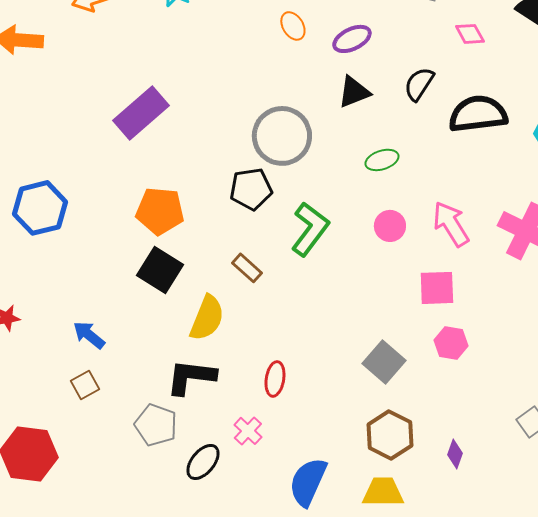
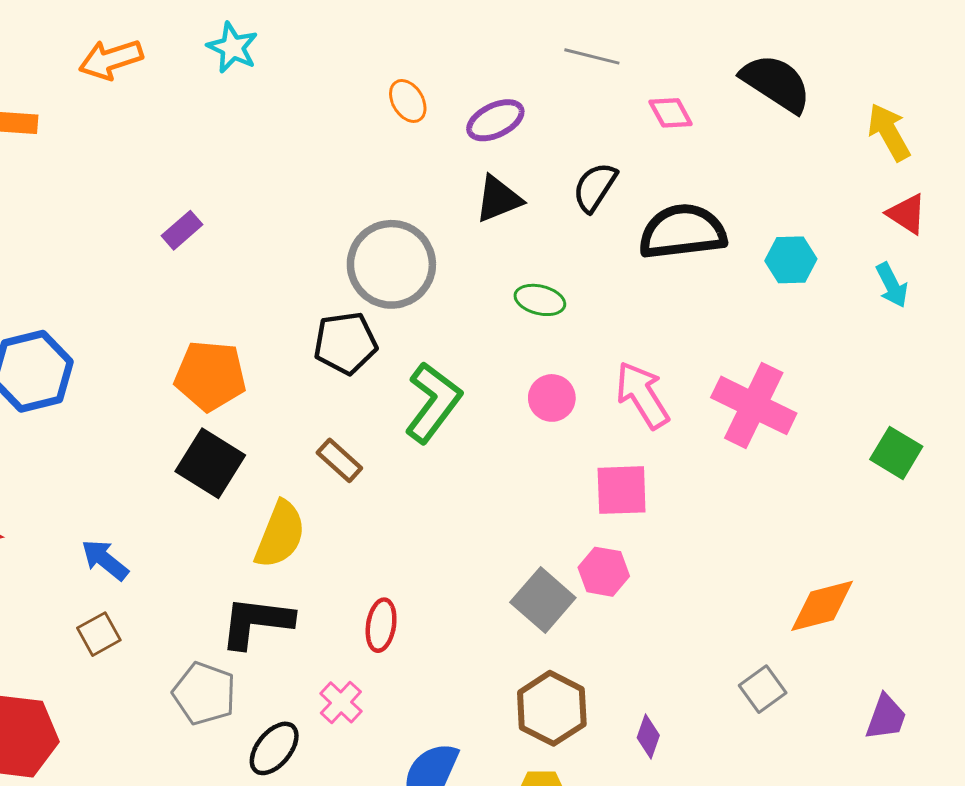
purple rectangle: (141, 113) -> (182, 230), size x0.5
green ellipse: (382, 160) -> (540, 300), turned 32
pink hexagon: (451, 343) -> (604, 572), moved

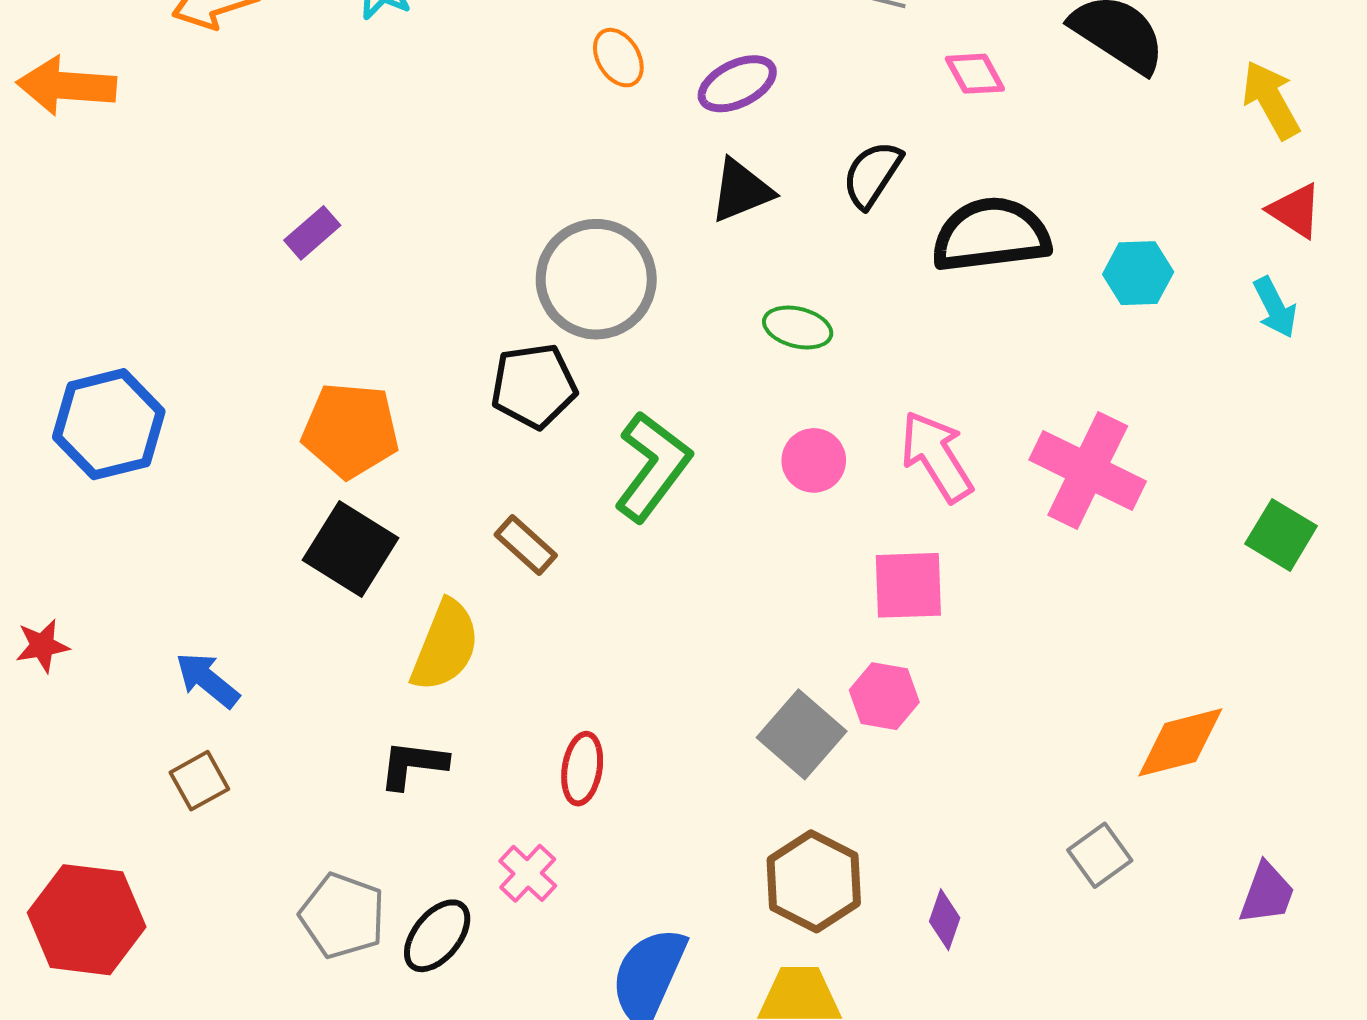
black L-shape: (256, 622) -> (413, 765), size x0.7
gray pentagon: (204, 693) -> (342, 916), moved

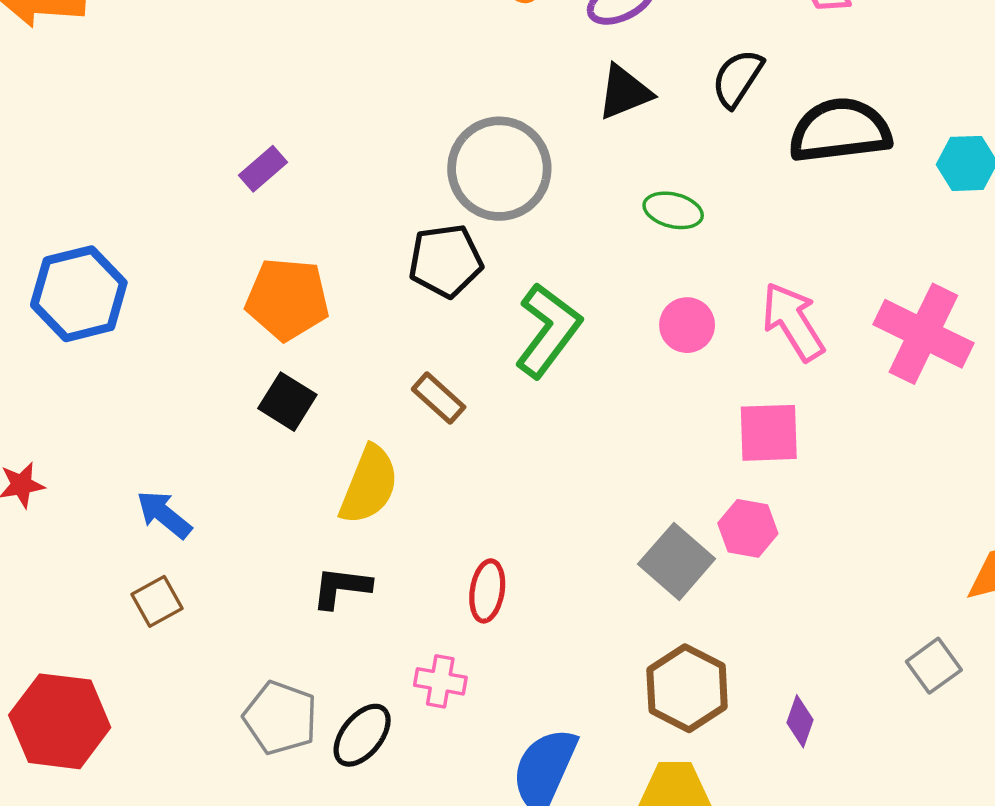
purple rectangle: (312, 233) -> (263, 169), moved
black square: (350, 549) -> (287, 402), size x0.7
pink cross: (528, 873) -> (440, 681), turned -33

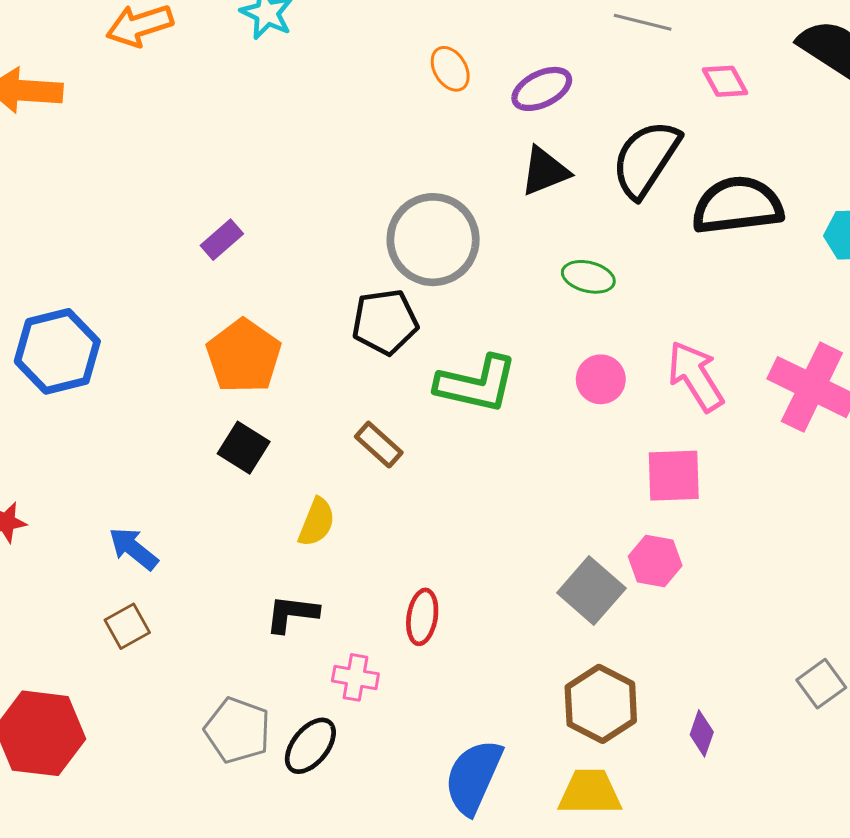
black semicircle: (737, 78) -> (646, 159), size x1.5
orange pentagon: (287, 299) -> (244, 356), turned 30
green L-shape: (548, 330) -> (477, 384), turned 66
yellow semicircle: (369, 485) -> (317, 522), size x0.7
pink cross: (440, 681) -> (355, 677), moved

